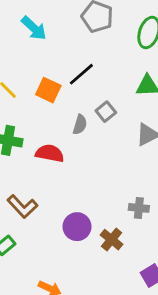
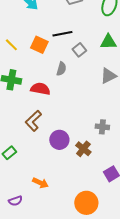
black line: (81, 74) -> (62, 34), turned 30
gray square: (106, 112) -> (79, 50), moved
brown L-shape: (22, 207) -> (33, 121), moved, turned 90

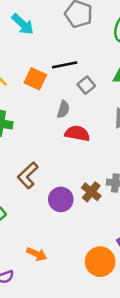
red semicircle: (40, 89) -> (77, 133), moved
brown cross: (83, 149) -> (91, 192), moved
orange circle: (86, 203) -> (100, 262), moved

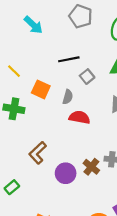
orange square: (35, 79) -> (41, 89), moved

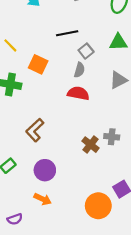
gray semicircle: (68, 97) -> (79, 70), moved
purple circle: (66, 173) -> (45, 170), moved

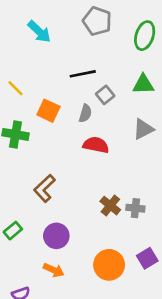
gray semicircle: (79, 70) -> (85, 113), moved
gray cross: (112, 137) -> (135, 208), moved
orange circle: (98, 206) -> (109, 265), moved

